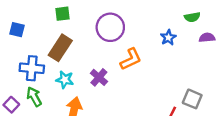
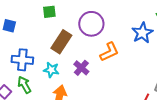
blue star: (168, 38) -> (142, 33), size x1.5
brown rectangle: (60, 48) -> (61, 42), moved

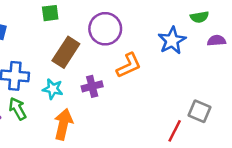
purple cross: (81, 68) -> (92, 86), turned 35

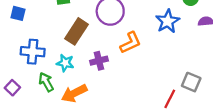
green arrow: (17, 109) -> (46, 82), moved
orange arrow: (63, 124) -> (74, 93), turned -130

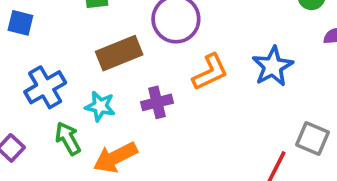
blue star: (168, 21) -> (273, 66), moved
brown rectangle: (76, 31) -> (119, 53), turned 35
blue cross: (33, 52) -> (45, 87), turned -35

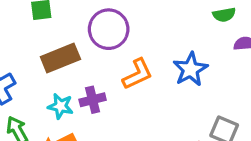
cyan star: (100, 106) -> (60, 106), moved

